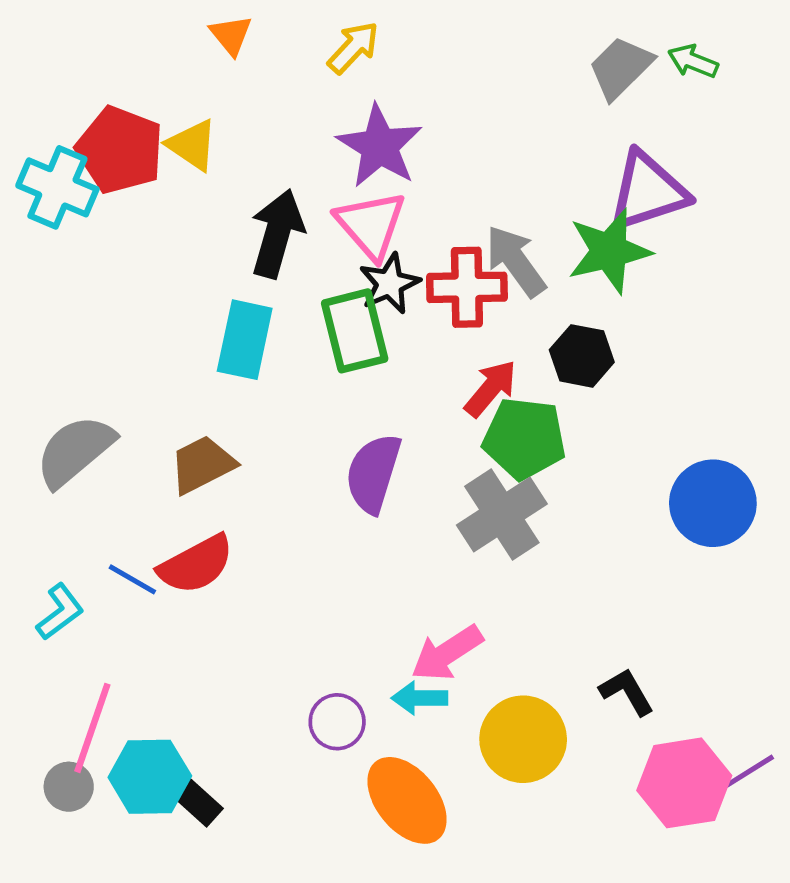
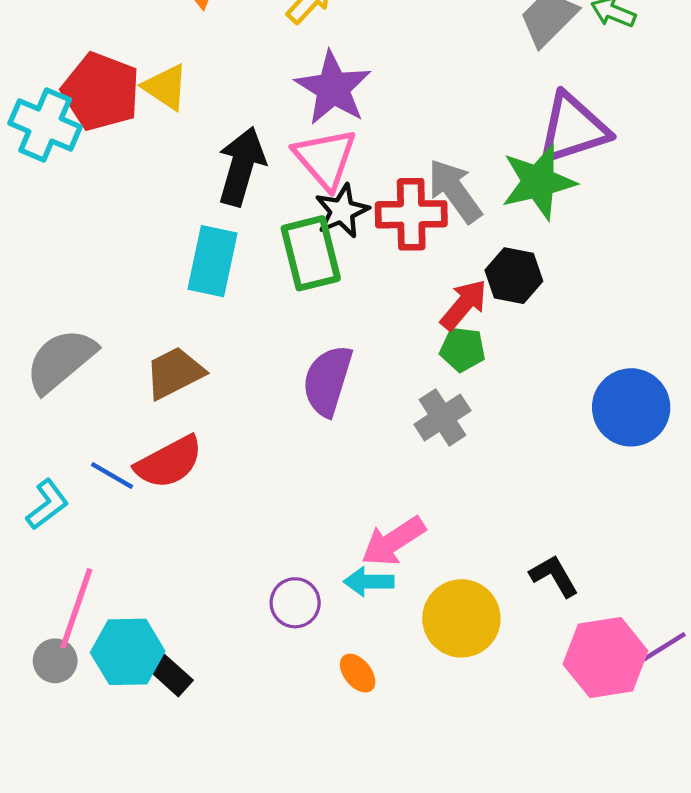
red arrow: (491, 388) -> (464, 305), moved
green pentagon: (524, 438) -> (463, 349), size x0.6
gray cross: (502, 514) -> (442, 417), size x0.7
orange ellipse: (407, 800) -> (358, 673), size x0.5

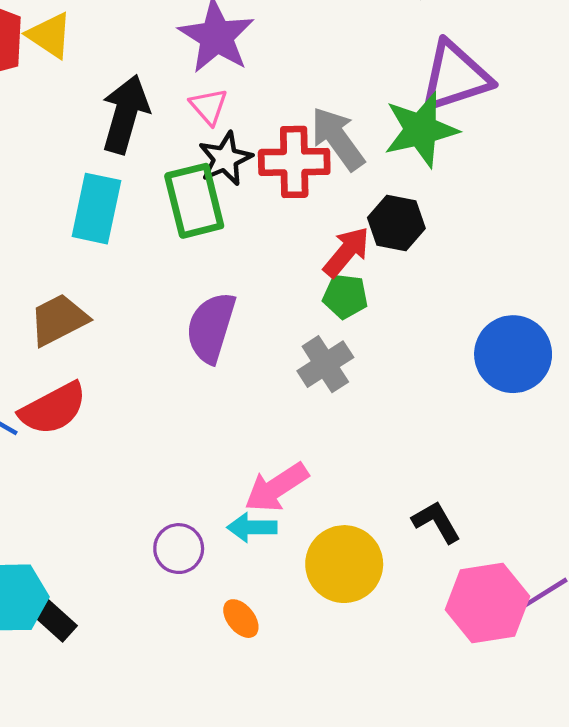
pink triangle: (325, 158) -> (209, 106), size x0.6

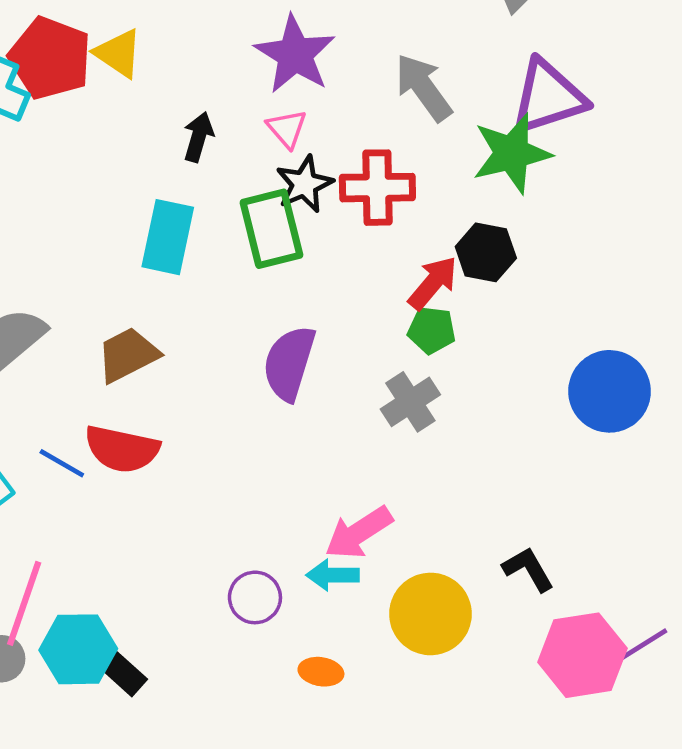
black arrow: (125, 114) -> (198, 137), size x0.6
gray arrow: (338, 139) -> (423, 87), moved
red semicircle: (53, 409) -> (122, 449), turned 40
orange ellipse: (241, 619) -> (321, 672), turned -42

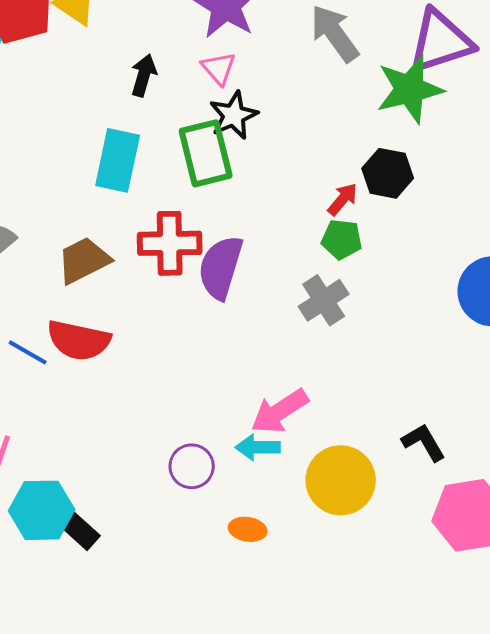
red cross: (377, 188) -> (170, 243), moved
red arrow: (433, 283) -> (343, 199), size x0.7

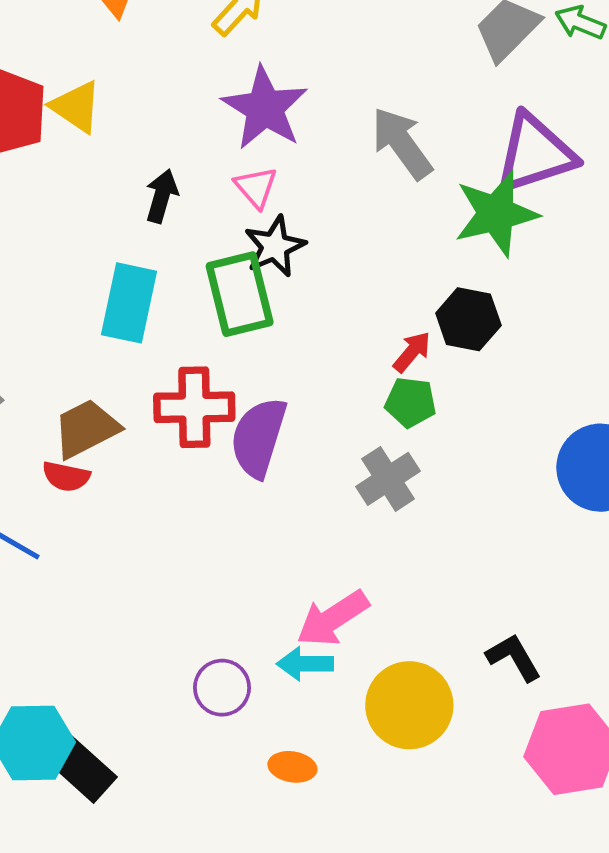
red semicircle: (79, 340) -> (66, 476), moved, size x0.6
black rectangle: (81, 531) -> (82, 769), size x1.4

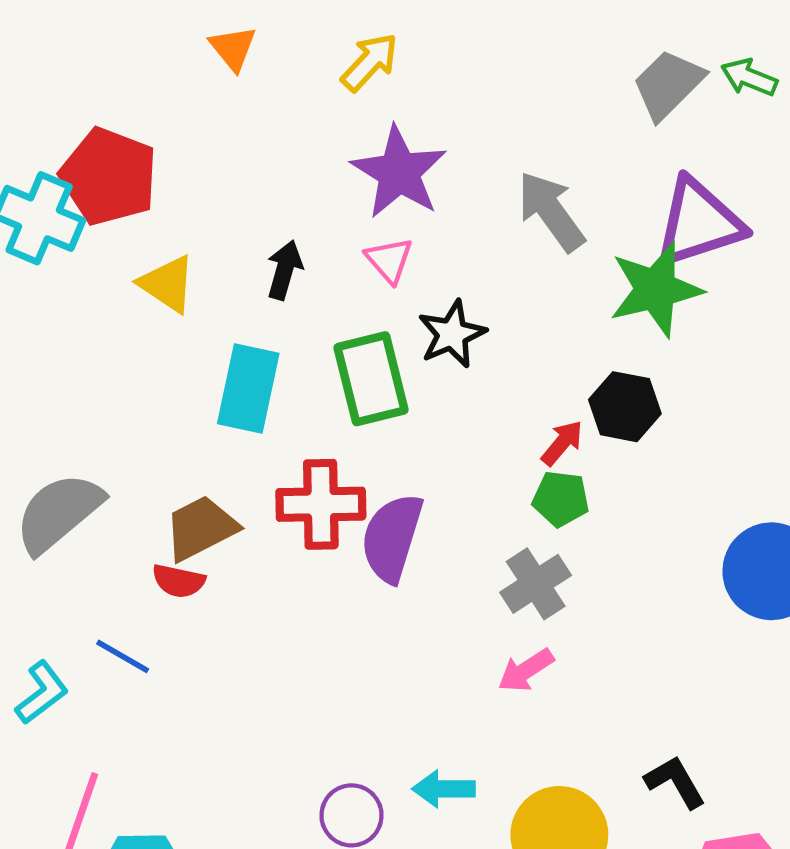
yellow triangle: (76, 107) -> (167, 284), moved
black star: (275, 246) -> (452, 334), moved
pink arrow: (333, 618) -> (526, 670), moved, size x0.7

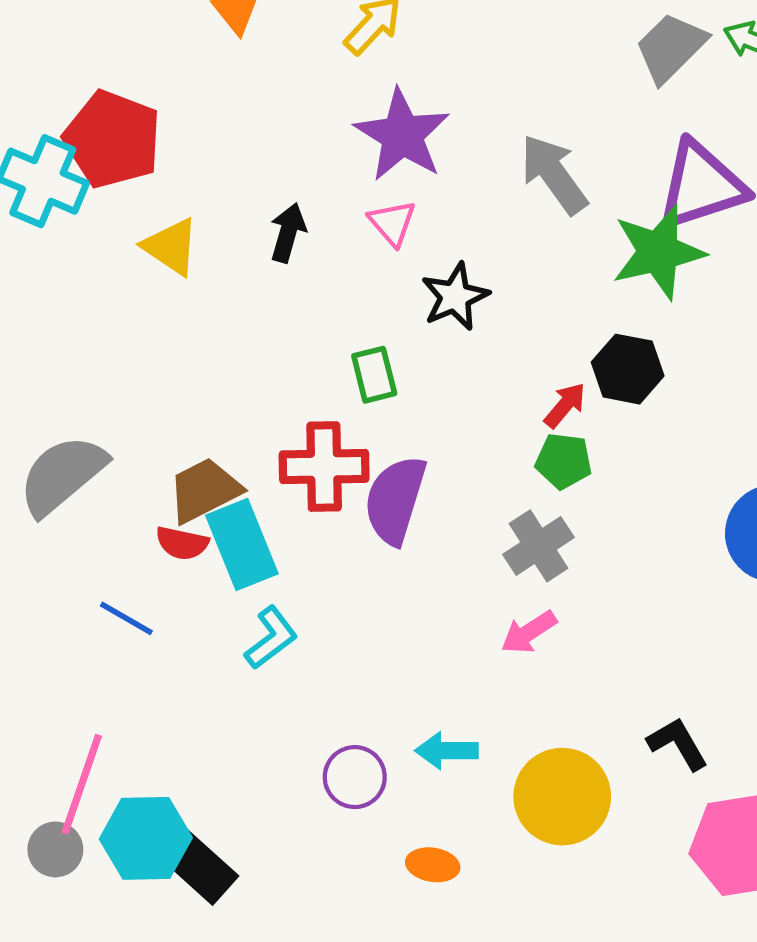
green rectangle: (371, 379) -> (374, 375), moved, size x0.6
cyan rectangle: (248, 389) -> (242, 545), moved, turned -34
cyan L-shape: (42, 693) -> (271, 638), moved

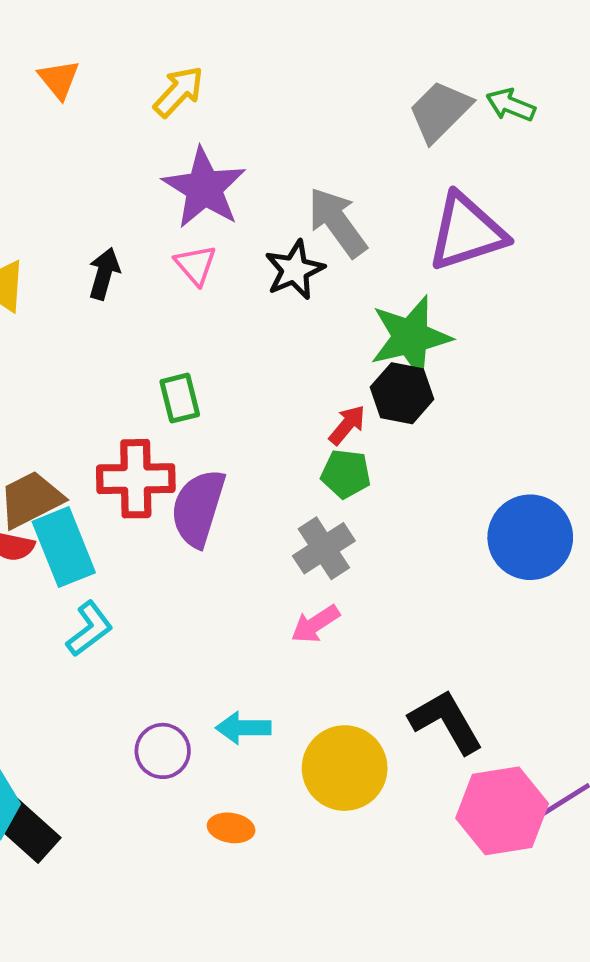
green star: (658, 252) -> (411, 337), moved
black star: (455, 297) -> (295, 270), moved
black L-shape: (678, 744) -> (446, 722), size x1.4

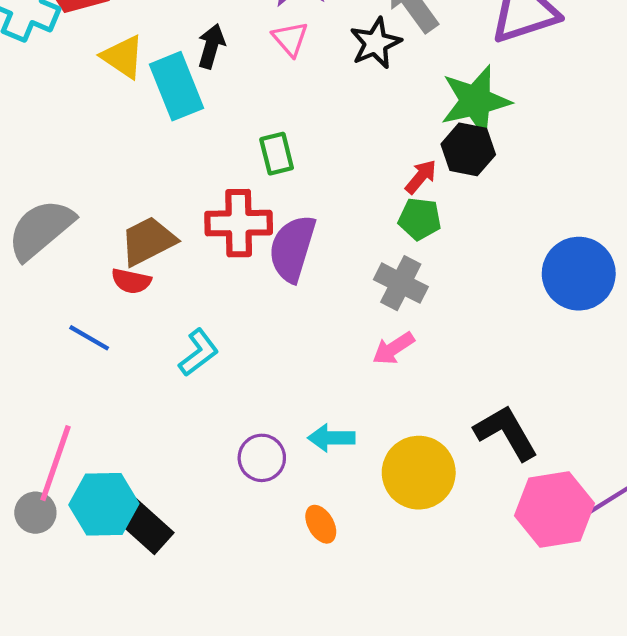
cyan rectangle: (64, 547) -> (177, 86), moved
gray cross: (324, 548) -> (401, 283), turned -30
orange ellipse: (231, 828) -> (321, 524), turned 51

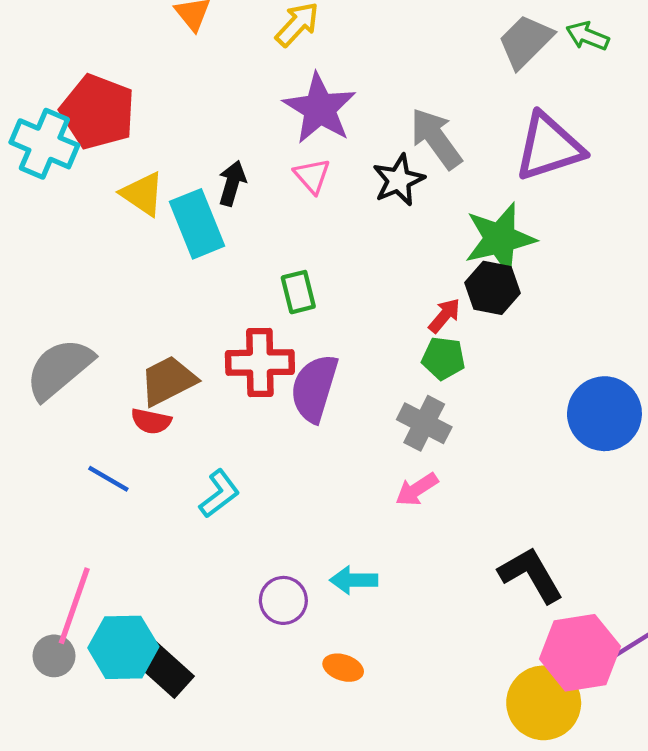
yellow circle: (419, 473) -> (544, 703), moved
orange ellipse: (321, 524) -> (343, 668), turned -42

